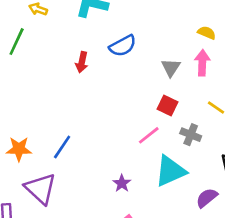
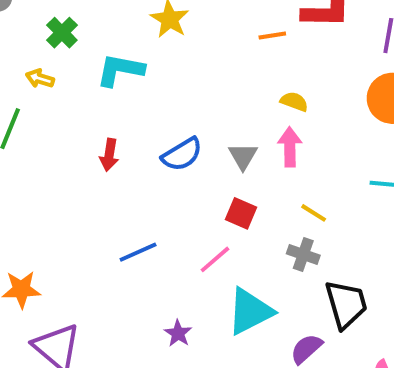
blue semicircle: (123, 46) -> (182, 154), moved
gray cross: (191, 135) -> (303, 255), moved
blue line: (62, 147) -> (138, 252), moved, turned 35

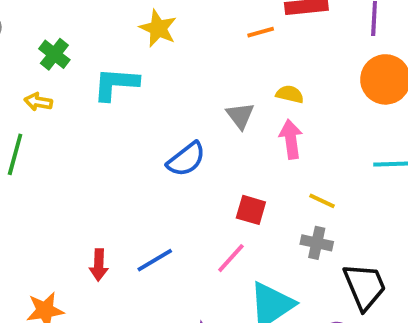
red arrow: (109, 155) -> (99, 265), moved
gray triangle: (243, 156) -> (240, 116), moved

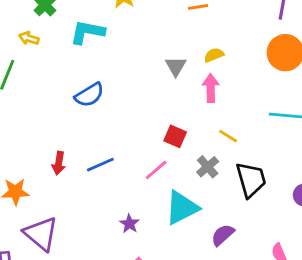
yellow semicircle: (290, 94) -> (214, 55), turned -42
blue semicircle: (186, 159) -> (89, 95), moved
gray cross: (317, 243) -> (208, 167), moved, turned 30
black trapezoid: (365, 286) -> (251, 180), moved

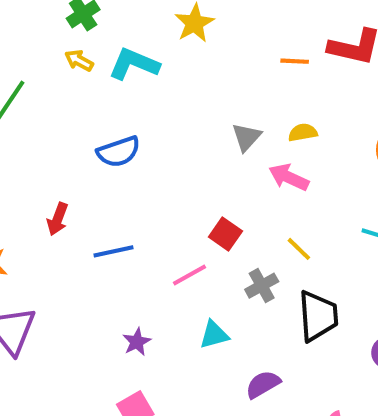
yellow arrow: (29, 38) -> (79, 61), moved
pink arrow: (211, 88) -> (289, 177), turned -76
red arrow: (59, 163) -> (58, 219), moved
cyan triangle: (182, 208) -> (214, 335), size x0.6

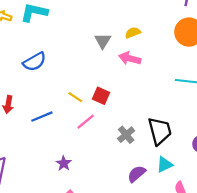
yellow line: (299, 249) -> (75, 97), moved
gray cross: (262, 286) -> (126, 135), moved
cyan triangle: (214, 335) -> (165, 165), moved

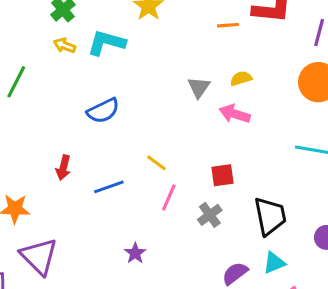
red square: (101, 96) -> (222, 175), moved, turned -36
pink line: (86, 122) -> (169, 197), turned -30
gray cross: (126, 135) -> (210, 215), moved

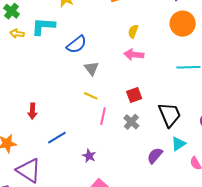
yellow semicircle: (241, 78) -> (133, 31), turned -40
gray triangle: (199, 87) -> (91, 68), moved
blue semicircle: (103, 111) -> (77, 44), moved
blue line: (109, 187) -> (57, 138), moved

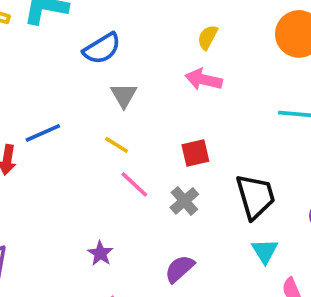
pink line: (103, 116) -> (134, 184), turned -66
blue line: (57, 138) -> (43, 133), moved
cyan triangle: (178, 144) -> (265, 251), turned -35
purple semicircle: (155, 156) -> (179, 269), moved

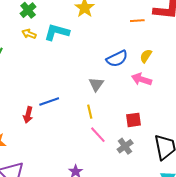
blue semicircle: (102, 49) -> (117, 59), moved
yellow line: (116, 145) -> (90, 112), turned 40

